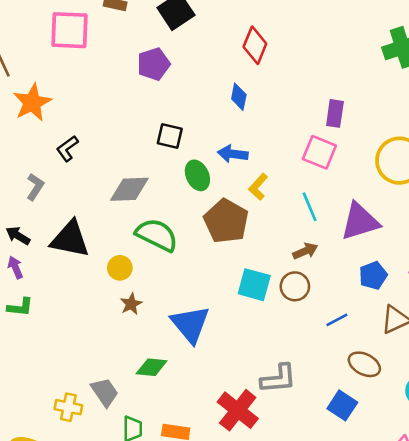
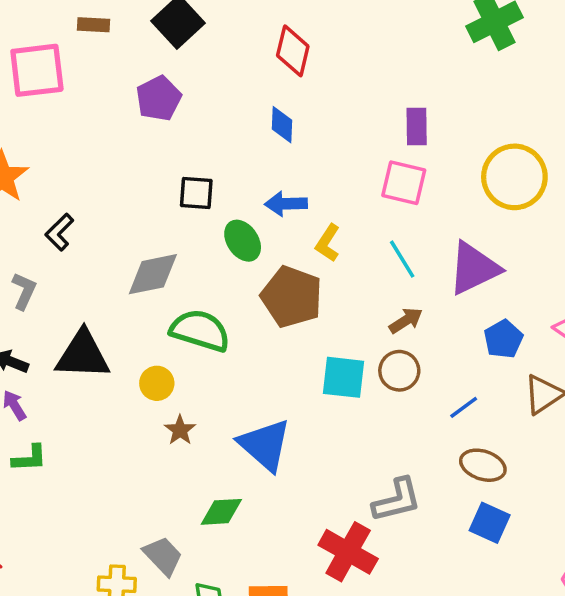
brown ellipse: (364, 364) -> (483, 465), moved

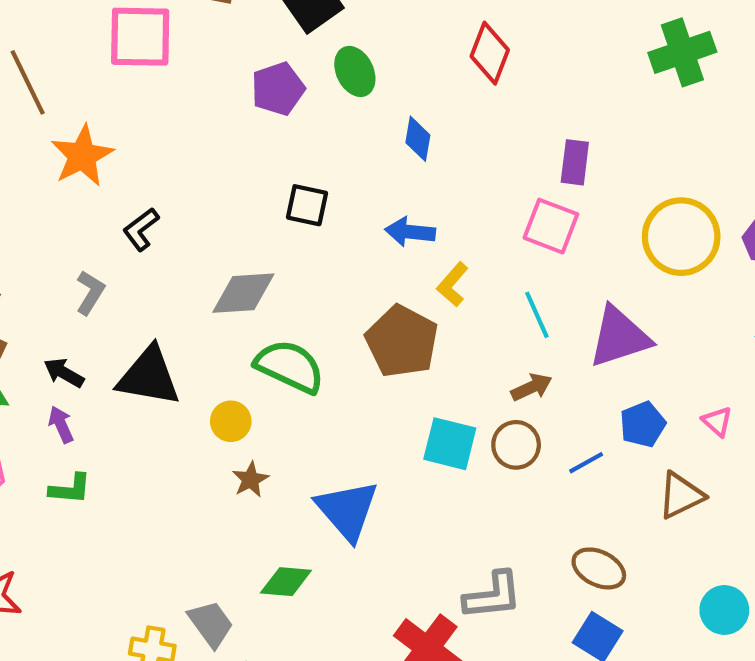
red diamond: (293, 51) -> (490, 53), moved
green ellipse: (243, 241) -> (355, 71), moved
blue line: (464, 407) -> (586, 463), moved

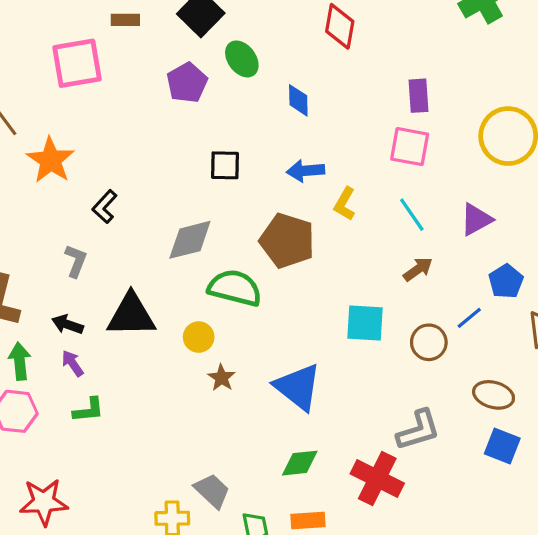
purple triangle: (619, 337) -> (476, 220), size x0.7
brown pentagon: (402, 341) -> (287, 241), moved
brown circle: (516, 445) -> (429, 342), moved
green diamond: (286, 582) -> (300, 463), moved

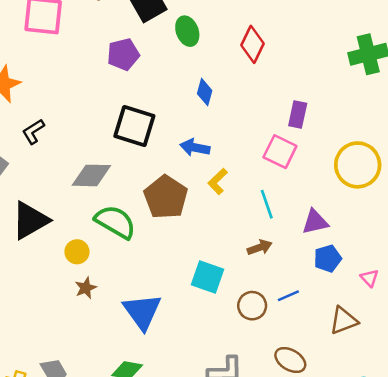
green ellipse: (242, 59) -> (187, 31), moved
black square: (225, 165) -> (134, 126), size x1.6
blue pentagon: (506, 281) -> (328, 258), moved
black triangle: (131, 315) -> (30, 220), turned -45

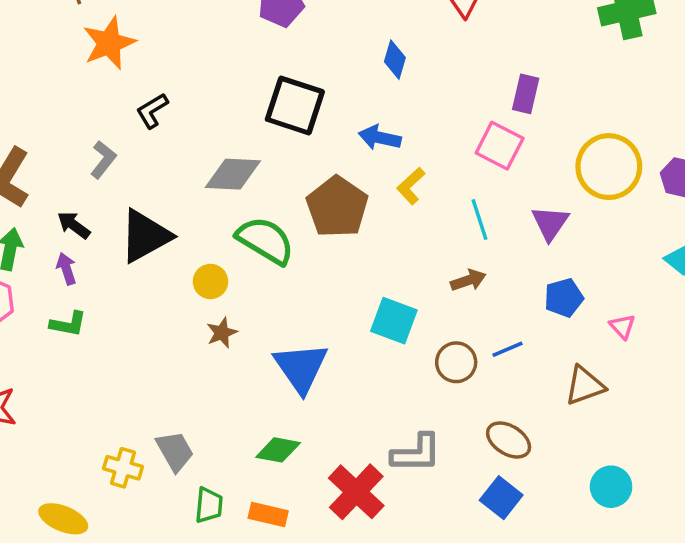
purple triangle: (315, 222) -> (550, 223), moved, turned -44

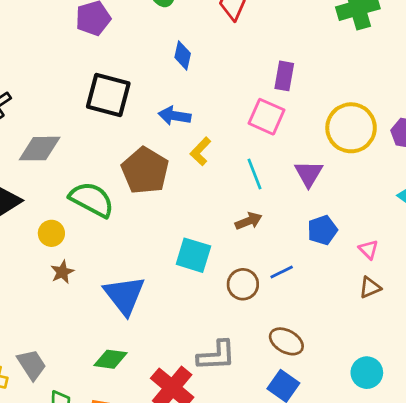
gray diamond: (233, 174) -> (40, 149), moved
brown triangle: (585, 386) -> (370, 288), moved, size x0.7

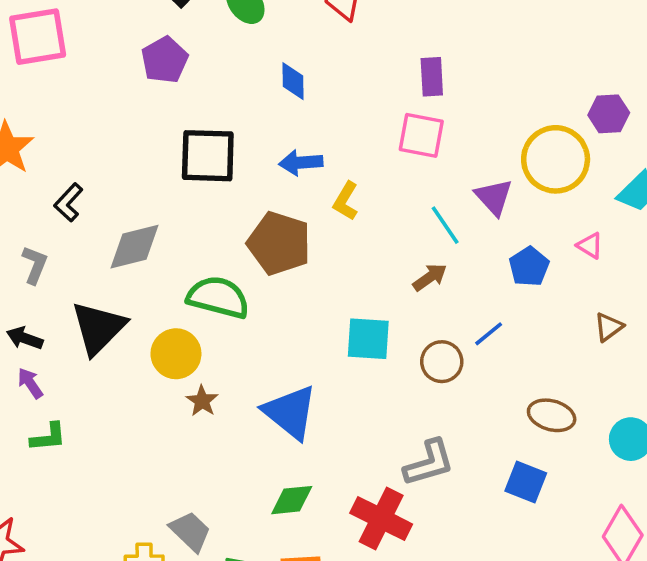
yellow circle: (351, 128) -> (556, 159), moved
cyan line: (254, 174) -> (445, 225), moved
yellow circle: (51, 233) -> (176, 354), size x1.4
pink triangle: (368, 250) -> (590, 246), moved
brown ellipse: (286, 341) -> (552, 415), moved

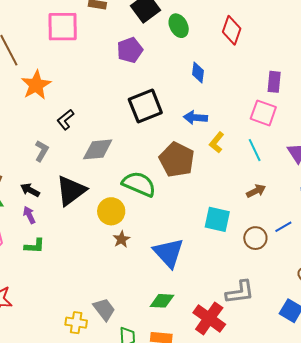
black square: (208, 156) -> (145, 106), turned -32
cyan line: (445, 225) -> (255, 150), moved

